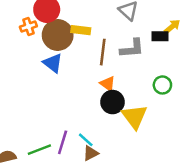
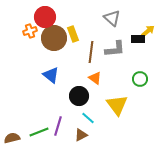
yellow rectangle: (81, 30) -> (73, 34), turned 63
blue triangle: (53, 63) -> (51, 75), moved
black circle: (112, 102) -> (79, 96), moved
cyan line: (86, 140) -> (88, 118), moved

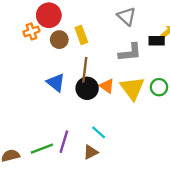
brown circle: (54, 38) -> (59, 40), size x0.6
brown line: (91, 52) -> (85, 70), moved
black circle: (79, 96) -> (87, 88), moved
yellow triangle: (117, 105) -> (132, 88), moved

